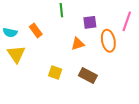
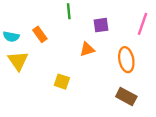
orange ellipse: (108, 41) -> (126, 60), moved
brown rectangle: (88, 76) -> (126, 97), moved

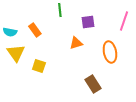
yellow square: (62, 82) -> (39, 66), moved
brown rectangle: (126, 97) -> (93, 84), moved, turned 30

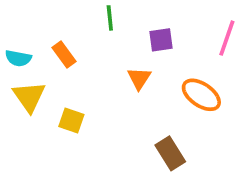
orange triangle: (76, 43) -> (139, 78), turned -40
orange ellipse: (110, 52) -> (201, 95), turned -45

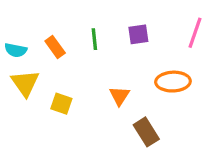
green line: (110, 18) -> (94, 39), moved
orange triangle: (139, 78) -> (120, 96), moved
orange ellipse: (201, 95) -> (173, 82), turned -36

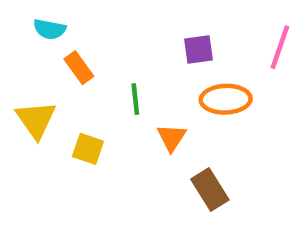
green line: (94, 39) -> (135, 99), moved
cyan semicircle: (16, 50) -> (50, 29), moved
orange ellipse: (173, 82) -> (226, 99), moved

